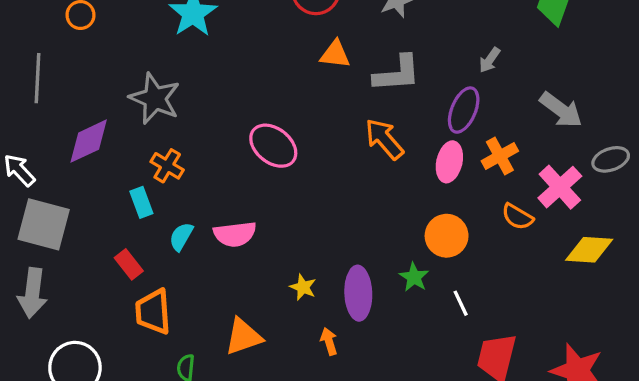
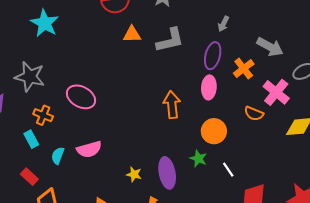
orange arrow: (384, 139) -> (172, 105), moved, turned 44
pink ellipse: (273, 146) -> (81, 97), moved
orange cross: (500, 156) -> (244, 69), moved

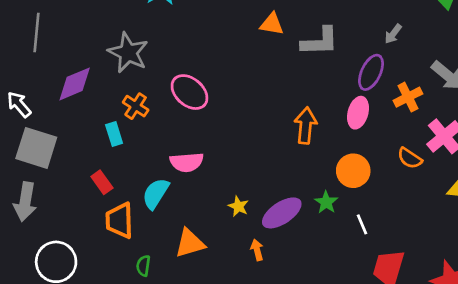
cyan semicircle: (58, 156) -> (156, 193), moved, size x1.4
purple ellipse: (167, 173) -> (282, 213), turned 56

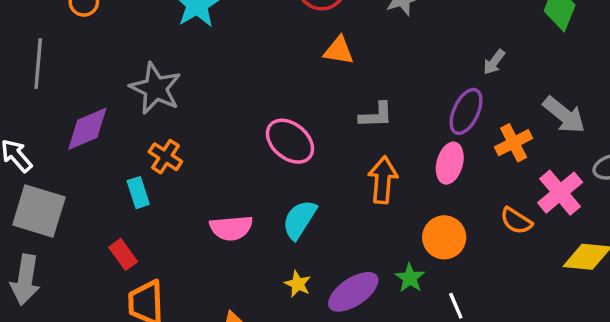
gray L-shape: (320, 41) -> (376, 115), moved, size x0.7
pink ellipse: (189, 92) -> (290, 141), moved
cyan semicircle: (156, 193) -> (299, 220), moved

